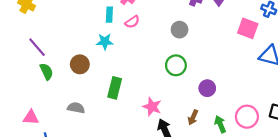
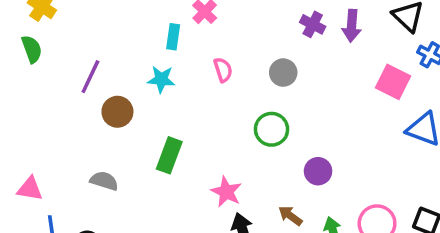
pink semicircle: (132, 22) -> (223, 70), moved, turned -80
purple line: (37, 47) -> (90, 77), moved, turned 60
green semicircle: (46, 71) -> (32, 49), moved
brown arrow: (193, 117) -> (290, 216), turned 96

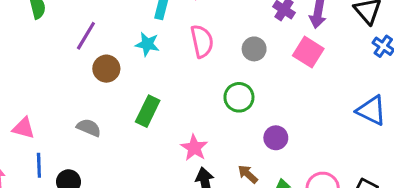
pink semicircle: (223, 70) -> (202, 41), size x1.5
pink square: (393, 82) -> (308, 52), moved

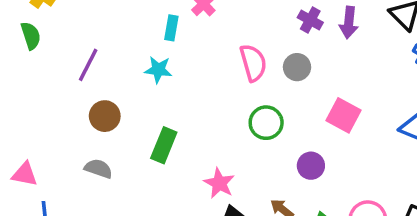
pink semicircle: (202, 41) -> (253, 63), moved
gray circle: (254, 49) -> (297, 67), moved
pink square: (308, 52) -> (343, 115), moved
brown circle: (106, 69) -> (105, 116), moved

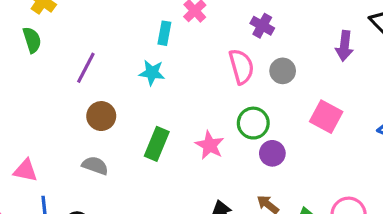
purple cross: (310, 20) -> (262, 26), moved
purple arrow: (349, 22) -> (344, 46), moved
purple circle: (311, 166) -> (272, 153), moved
pink star: (219, 183) -> (210, 145), moved

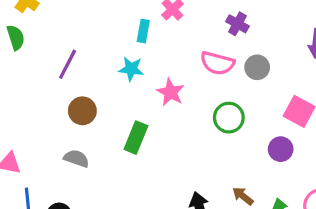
pink semicircle: (241, 67) -> (217, 63), turned 120
pink star: (210, 145) -> (170, 92), moved
purple circle: (272, 153) -> (281, 149), moved

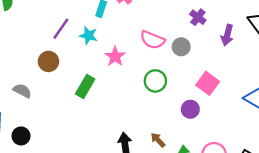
purple cross: (237, 24) -> (198, 17), moved
purple line: (68, 64) -> (61, 29), moved
gray semicircle: (76, 158) -> (22, 91), moved

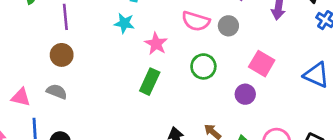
purple line: (61, 29) -> (65, 17), moved, turned -35
brown circle: (48, 61) -> (62, 55), moved
green rectangle: (85, 86) -> (150, 82), moved

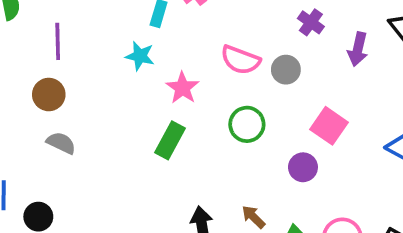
gray semicircle: (57, 92) -> (61, 143), moved

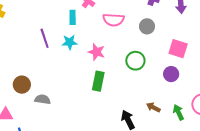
purple line: (58, 41) -> (45, 38), moved
pink semicircle: (240, 60) -> (113, 20), moved
brown circle: (49, 95) -> (22, 85), moved

